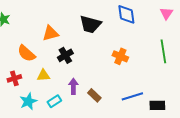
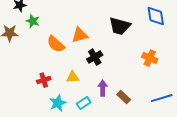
orange semicircle: (26, 53) -> (56, 44), moved

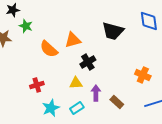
orange cross: (150, 58) -> (143, 75), moved
yellow triangle: (73, 77) -> (76, 83), moved

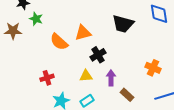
purple arrow: (96, 93) -> (111, 78), moved

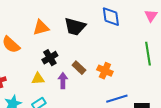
orange triangle: (83, 33) -> (41, 28), moved
brown rectangle: (127, 95) -> (79, 68), moved

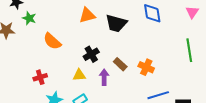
orange triangle: (41, 28) -> (87, 15), moved

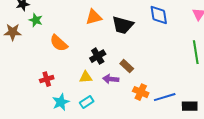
orange cross: (146, 67) -> (141, 92), moved
purple arrow: (104, 77) -> (111, 79), turned -84

